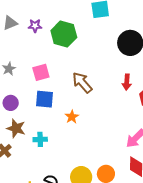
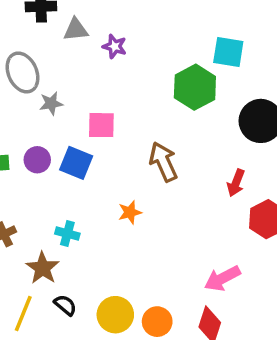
green hexagon: (64, 34) -> (195, 87), moved
blue square: (44, 99) -> (76, 163), moved
brown star: (16, 128) -> (43, 268), moved

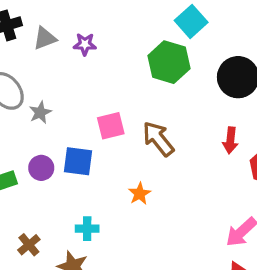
cyan square: (228, 52) -> (191, 21), turned -36
pink square: (101, 125) -> (111, 126), moved

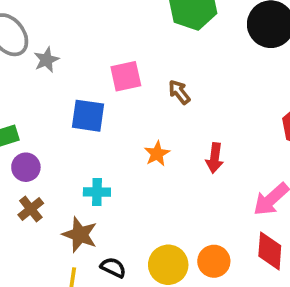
brown arrow: (158, 139) -> (179, 92), size x0.6
red arrow: (230, 140) -> (215, 158), moved
purple circle: (41, 168) -> (26, 167), moved

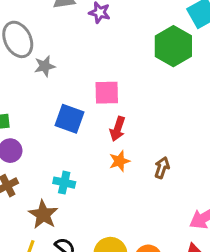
brown arrow: (179, 92) -> (162, 168), moved, turned 45
red arrow: (215, 158) -> (118, 129), moved

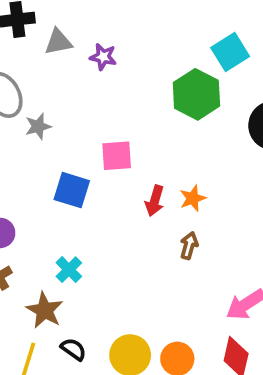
red arrow: (118, 129) -> (155, 201), moved
orange star: (120, 161) -> (193, 198), moved
cyan cross: (64, 183) -> (69, 270), turned 35

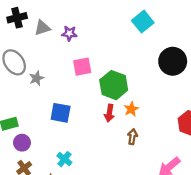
green hexagon: (196, 94) -> (114, 85), moved
pink square: (117, 156) -> (82, 67), moved

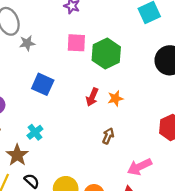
green hexagon: (114, 85) -> (106, 54), moved
brown arrow: (132, 137) -> (108, 136), moved

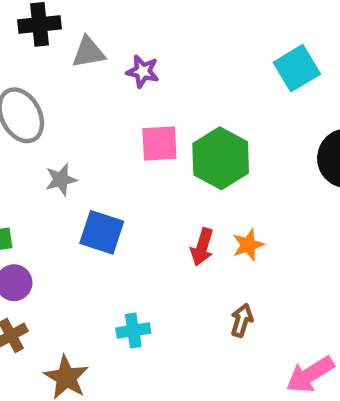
gray star: (27, 43) -> (61, 180), moved
cyan cross: (35, 132) -> (133, 331), moved, turned 35

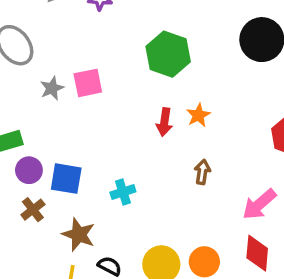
pink square: (159, 144) -> (88, 83), moved
blue square: (102, 232) -> (66, 179), moved

